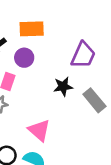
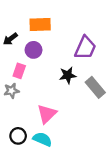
pink triangle: (39, 130) -> (47, 114), turned 35

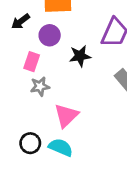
black star: (68, 75) -> (80, 56), moved
gray star: (11, 91) -> (40, 86), moved

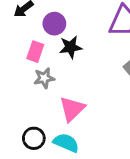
black star: (80, 56) -> (71, 47), moved

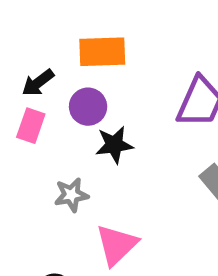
pink rectangle: (35, 52) -> (31, 126), moved

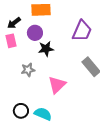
pink rectangle: (31, 126) -> (11, 41), turned -32
pink triangle: (117, 245) -> (57, 85), moved

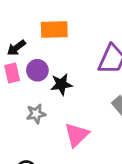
purple circle: (35, 33) -> (37, 70), moved

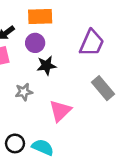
purple circle: (37, 70) -> (35, 43), moved

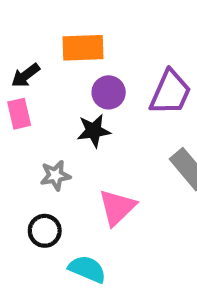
purple circle: (35, 43) -> (109, 92), moved
black circle: (15, 143) -> (45, 231), moved

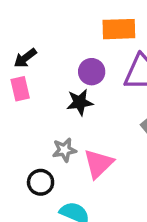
orange rectangle: (83, 48) -> (119, 29), moved
gray star: (55, 175) -> (64, 150), moved

